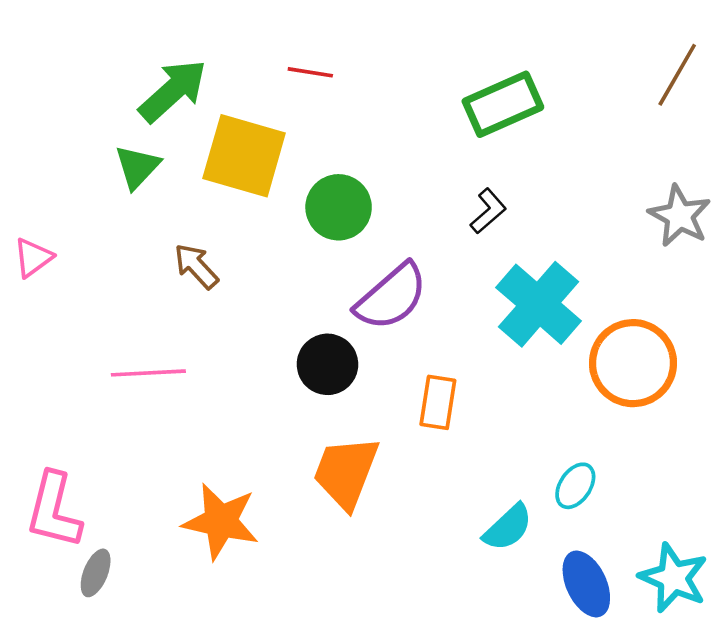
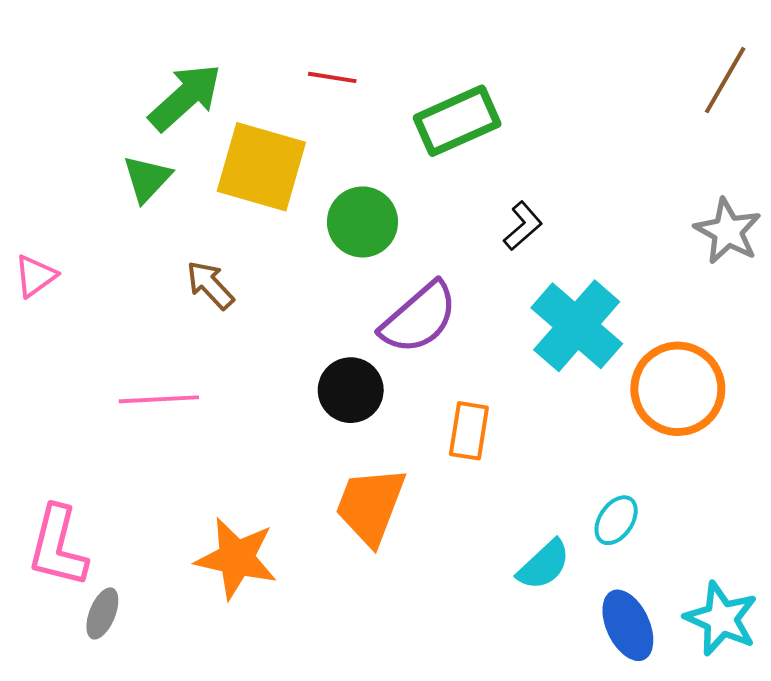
green rectangle: (503, 104) -> (457, 121), moved

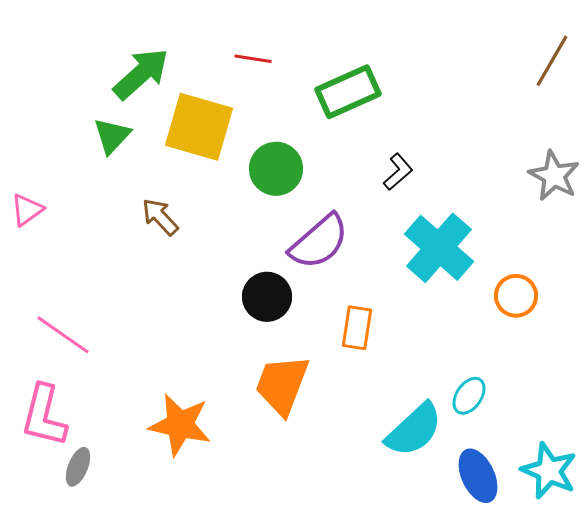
orange circle: (678, 389) -> (516, 296), size x0.6
pink line: (159, 399) -> (63, 335), moved, turned 38
cyan semicircle: (544, 565) -> (414, 430), size x1.4

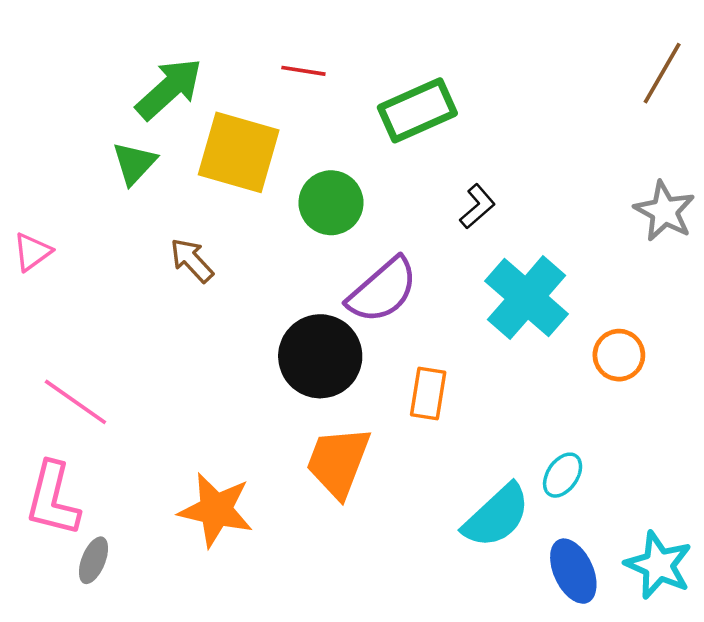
black circle: (267, 297) -> (320, 356), size x1.4

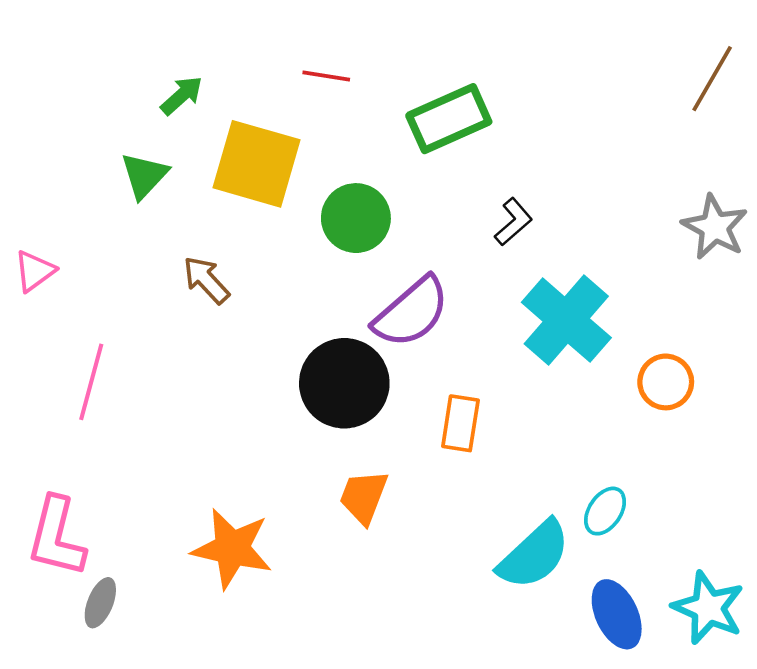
green arrow: (169, 89) -> (182, 95), size x0.6
pink line: (75, 402) -> (91, 382), moved, turned 70
orange trapezoid: (338, 462) -> (364, 497), size x0.7

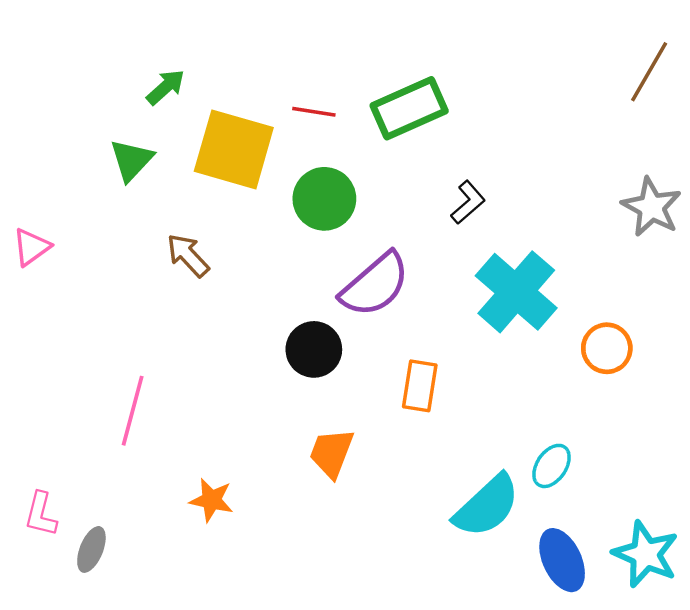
red line: (326, 76) -> (314, 112), moved
pink line: (91, 382) -> (133, 411), moved
black circle: (344, 383) -> (314, 349), size x0.7
pink L-shape: (56, 537) -> (41, 514), moved, size x0.6
orange star: (232, 548) -> (211, 500), size x0.6

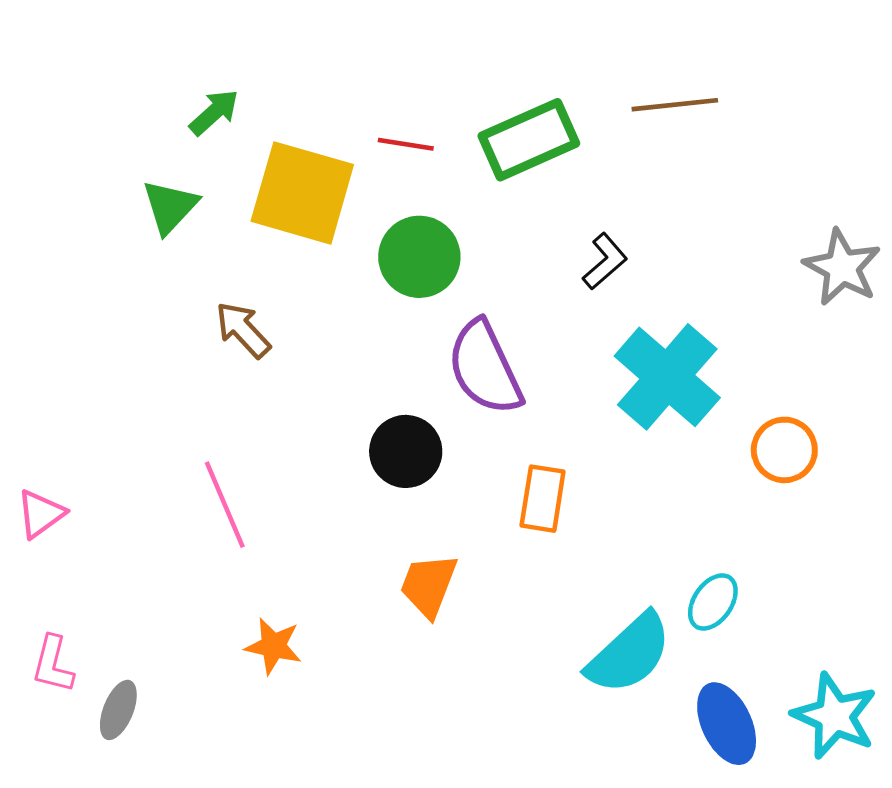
brown line: (649, 72) -> (675, 105), moved, turned 54
pink triangle: (31, 247) -> (41, 514), moved
purple semicircle: (375, 285) -> (485, 368), turned 106
pink line: (133, 411) -> (225, 505), moved, turned -38

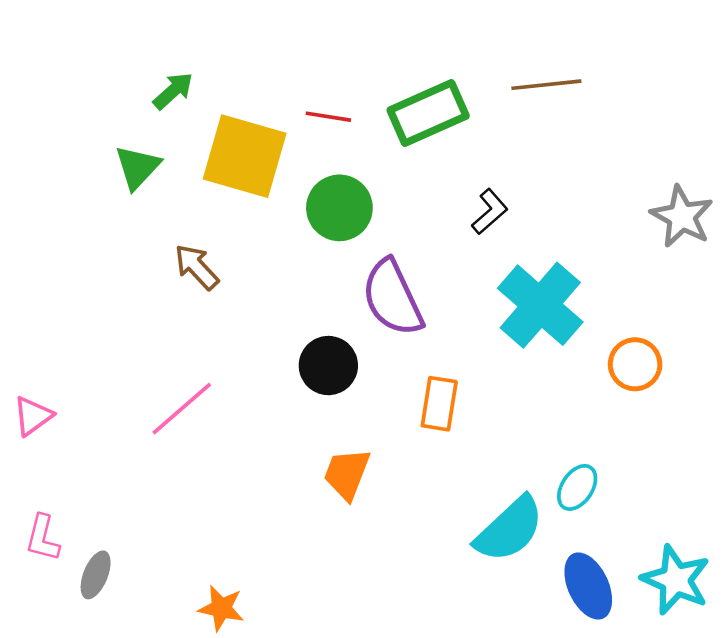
pink line: (225, 505) -> (182, 409), turned 72
orange star: (273, 646) -> (221, 608), moved

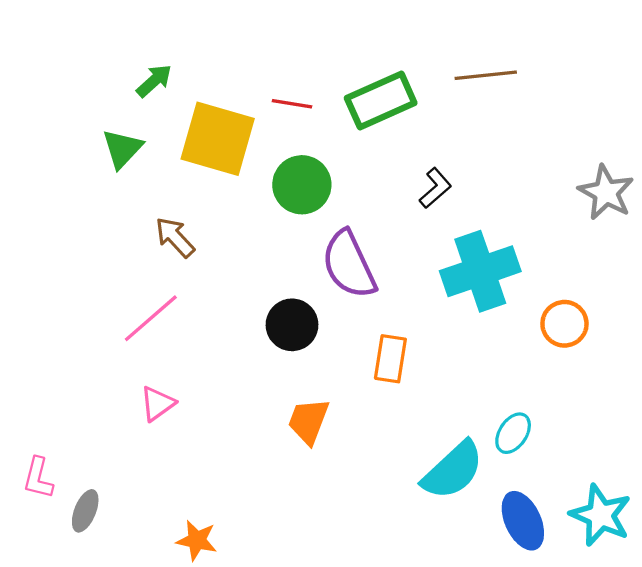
cyan cross: (540, 305) -> (480, 271), turned 30
pink line: (182, 409) -> (151, 318), moved
pink triangle: (33, 416) -> (157, 404), moved

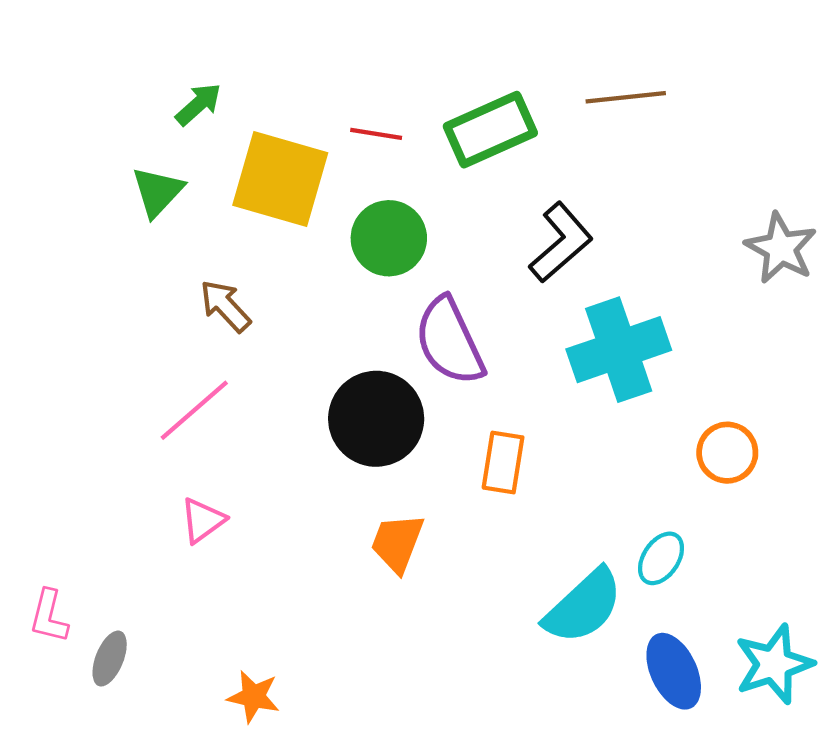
black L-shape: (435, 188) -> (561, 242), size x1.5
orange circle: (564, 324) -> (727, 453), moved
black circle: (292, 325) -> (376, 419), size x1.4
cyan star: (601, 515) -> (774, 664), turned 30

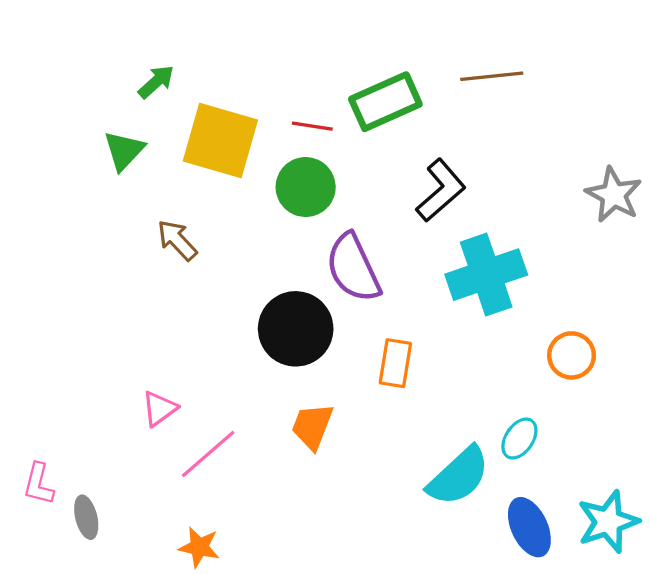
red line: (376, 134) -> (312, 126), moved
pink line: (194, 410) -> (208, 454), moved
gray ellipse: (110, 659) -> (86, 517), turned -36

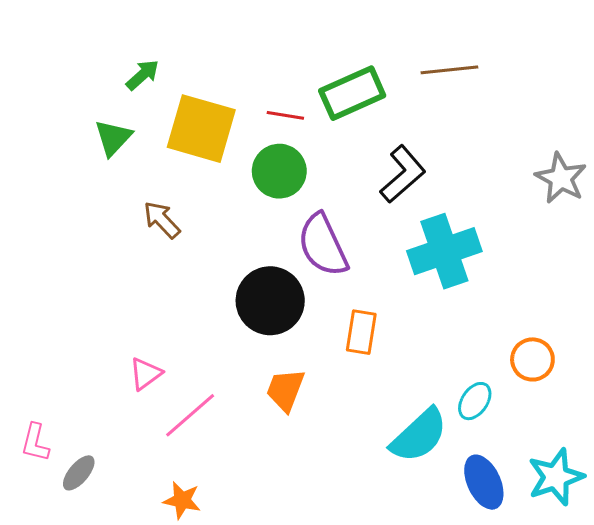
orange circle: (572, 355) -> (532, 359), moved
gray ellipse: (86, 517) -> (79, 473), turned 54

